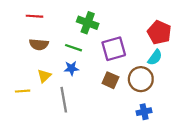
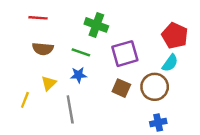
yellow line: (23, 91) -> (25, 100), turned -64

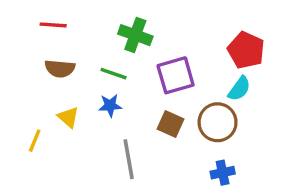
yellow triangle: (49, 83) -> (68, 117), turned -35
gray line: (70, 109) -> (129, 159), moved

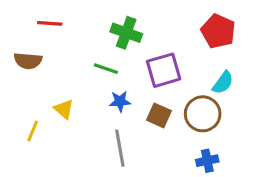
red pentagon: (246, 50) -> (218, 31), moved
brown semicircle: (60, 69) -> (28, 61), moved
blue star: (110, 105) -> (120, 101), moved

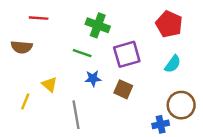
brown circle: (203, 114) -> (181, 105), moved
gray line: (120, 148) -> (76, 115), moved

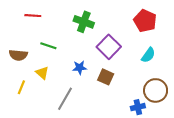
brown semicircle: (22, 47) -> (18, 55), moved
green line: (82, 53) -> (48, 46), moved
purple square: (127, 54) -> (109, 47), turned -30
gray line: (76, 115) -> (65, 99), turned 40

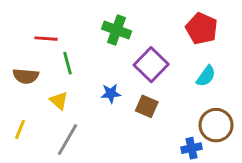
red line: (33, 16) -> (46, 39), moved
green line: (48, 46) -> (68, 63), turned 56
yellow line: (21, 87) -> (20, 129), moved
gray line: (65, 99) -> (68, 140), moved

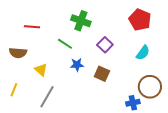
green line: (68, 63) -> (65, 44), moved, turned -42
purple square: (151, 65) -> (105, 45), size x0.7

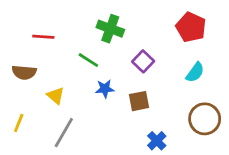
brown square: (102, 74) -> (139, 101), turned -35
blue cross: (133, 103) -> (157, 141), moved, turned -32

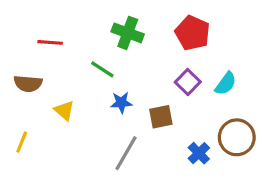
red pentagon: (191, 27) -> (192, 33), moved
purple square: (143, 61) -> (188, 82), moved
gray line: (64, 133) -> (126, 153), moved
blue cross: (157, 141) -> (199, 153), moved

